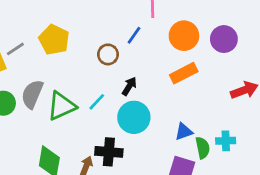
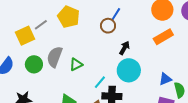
blue line: (134, 35) -> (116, 14), moved
cyan line: (97, 102) -> (100, 82), moved
green triangle: (61, 106) -> (76, 64), size x0.6

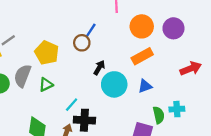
yellow pentagon: (69, 17) -> (47, 53), moved
cyan circle: (129, 70) -> (114, 84), moved
blue triangle: (165, 79) -> (145, 86), moved

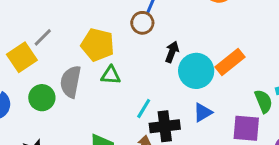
orange rectangle: (142, 56) -> (230, 62), moved
green triangle: (46, 85) -> (111, 75), moved, turned 40
blue triangle: (145, 86) -> (203, 112), moved

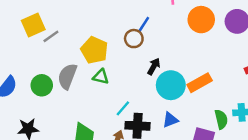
yellow square: (22, 57) -> (33, 25), moved

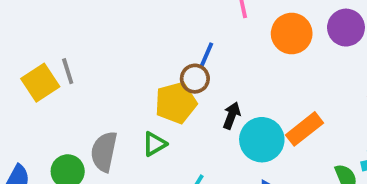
gray line: (51, 36) -> (68, 71), moved, turned -63
yellow pentagon: (94, 50) -> (176, 103), moved, turned -30
green triangle: (101, 77) -> (154, 144), turned -35

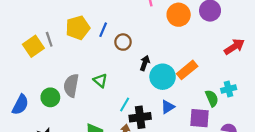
blue line: (206, 55) -> (103, 30), moved
yellow pentagon: (176, 103) -> (78, 28), moved
green triangle: (154, 144) -> (100, 80), turned -48

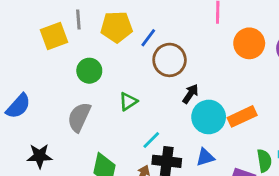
gray line: (49, 39) -> (78, 20), moved
brown circle: (123, 42) -> (170, 60), size x1.5
green triangle: (100, 80) -> (128, 101), turned 32
gray semicircle: (71, 85) -> (79, 117), moved
green circle: (50, 97) -> (89, 71), moved

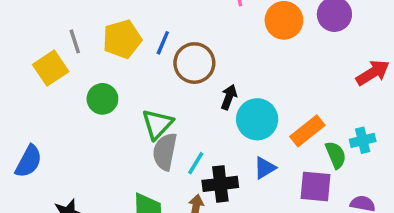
green triangle: (128, 101) -> (157, 124), size x1.4
orange rectangle: (242, 116) -> (307, 131), moved
gray semicircle: (79, 117) -> (165, 152), moved

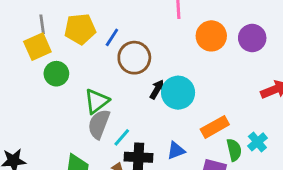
yellow square: (51, 68) -> (37, 47), moved
cyan circle: (257, 119) -> (178, 93), moved
cyan cross: (363, 140) -> (257, 142), turned -36

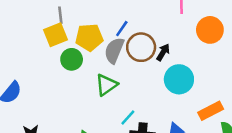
yellow pentagon: (80, 29) -> (89, 37), moved
black arrow: (157, 89) -> (163, 52), moved
gray semicircle: (99, 124) -> (114, 50), moved

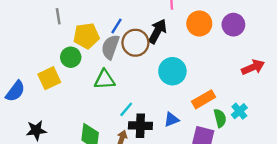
yellow square: (55, 35) -> (49, 78), moved
black arrow: (163, 52) -> (157, 31), moved, size x1.5
green triangle: (106, 85) -> (105, 80), turned 35

